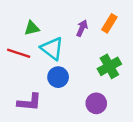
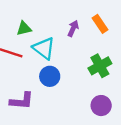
orange rectangle: (109, 23) -> (100, 24), turned -66
purple circle: (96, 103) -> (101, 106), moved

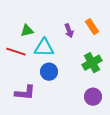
purple arrow: (73, 28) -> (69, 31), turned 136
cyan triangle: (44, 48) -> (44, 48), turned -35

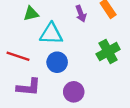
red line: (16, 52) -> (18, 56), moved
purple circle: (93, 97) -> (74, 92), moved

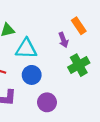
purple arrow: (81, 14) -> (63, 40), moved

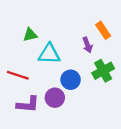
blue circle: (32, 75) -> (71, 80), moved
purple circle: (47, 102) -> (55, 98), moved

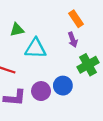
orange rectangle: (103, 30) -> (76, 19), moved
blue circle: (71, 80) -> (63, 86), moved

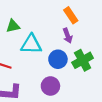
blue circle: (63, 86) -> (58, 59), moved
purple circle: (41, 91) -> (50, 86), moved

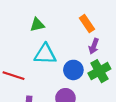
green triangle: (13, 26) -> (37, 25), moved
purple arrow: (68, 36) -> (94, 46), moved, turned 40

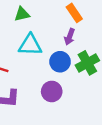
purple arrow: (94, 46) -> (70, 37), moved

